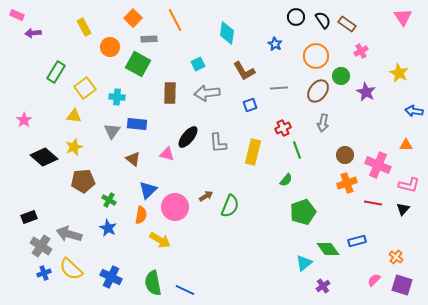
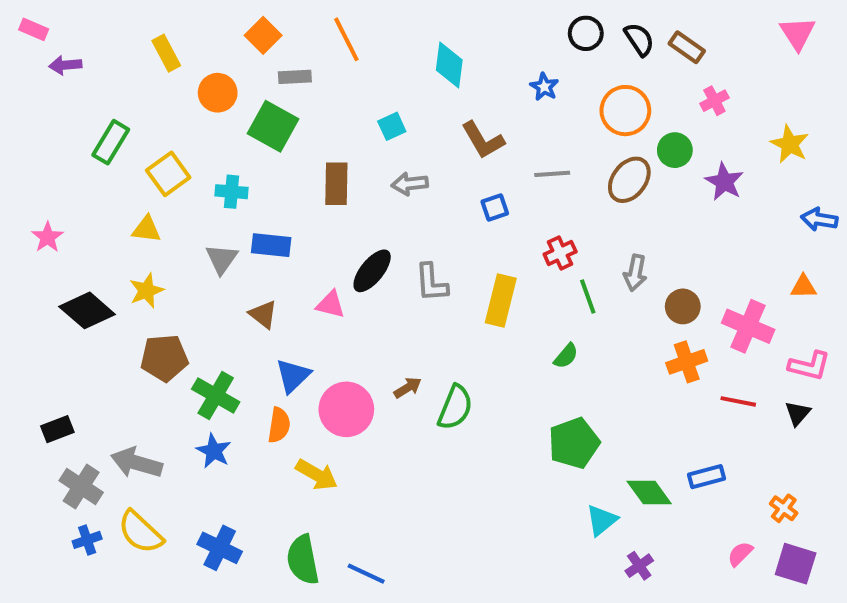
gray arrow: (207, 93) -> (410, 184), size x0.7
gray arrow: (323, 123) -> (635, 273), moved
green cross: (109, 200) -> (216, 396), size x1.6
green pentagon: (303, 212) -> (574, 443), moved

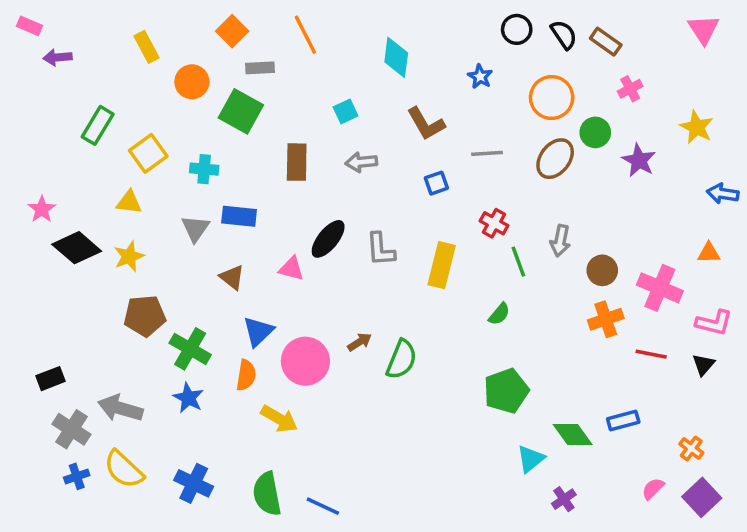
red cross: (560, 253) -> (494, 223), turned -36
black diamond: (87, 310) -> (77, 248), moved
purple square: (796, 564) -> (702, 497), turned 30

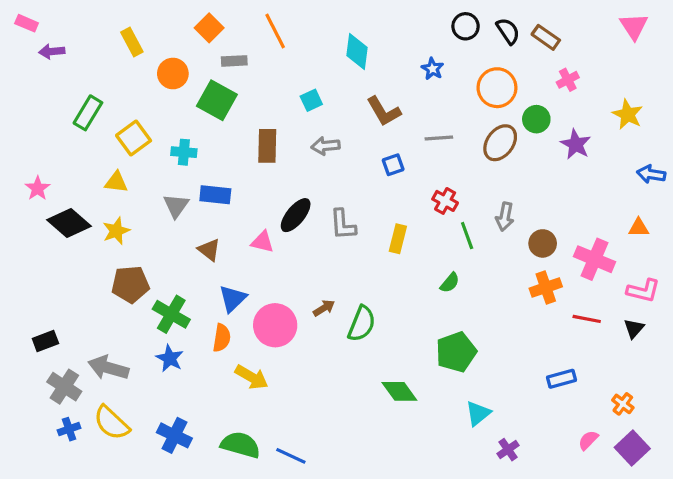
yellow rectangle: (442, 265) -> (398, 239), size x0.7
green diamond: (573, 434) -> (399, 391), moved
green semicircle: (267, 494) -> (241, 445), turned 117

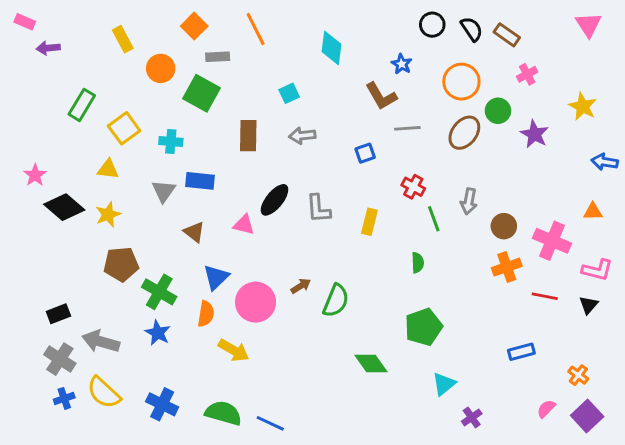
brown L-shape: (384, 111) -> (381, 96), moved
green semicircle: (450, 283) -> (418, 263), turned -42
black rectangle: (45, 341) -> (58, 314), moved

